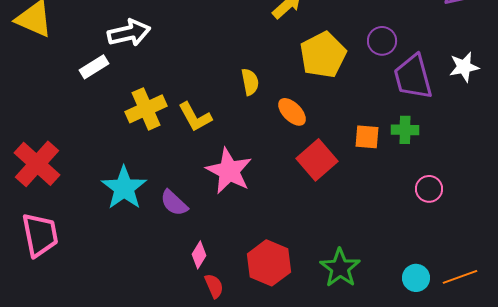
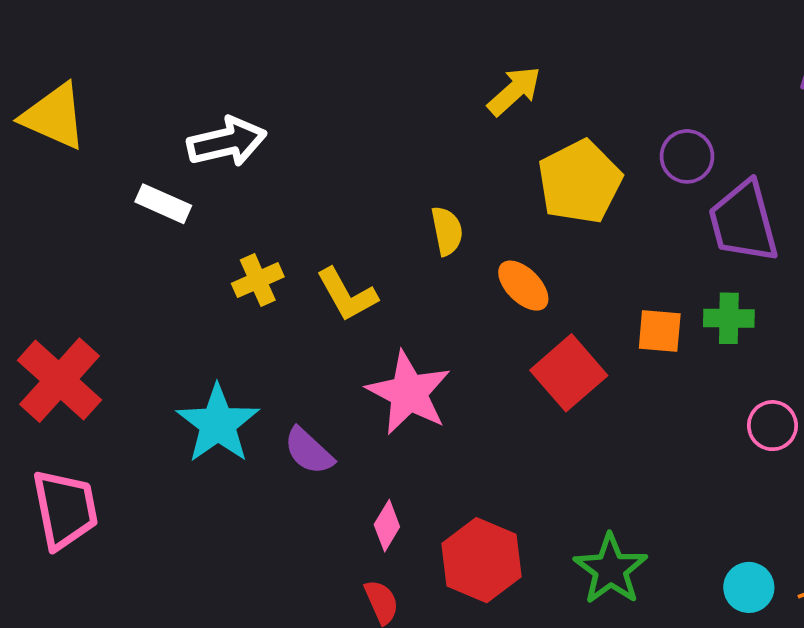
white rectangle: (94, 67) -> (163, 204), turned 56
yellow cross: (146, 109) -> (258, 280), size x0.7
pink diamond: (199, 255) -> (387, 526), moved

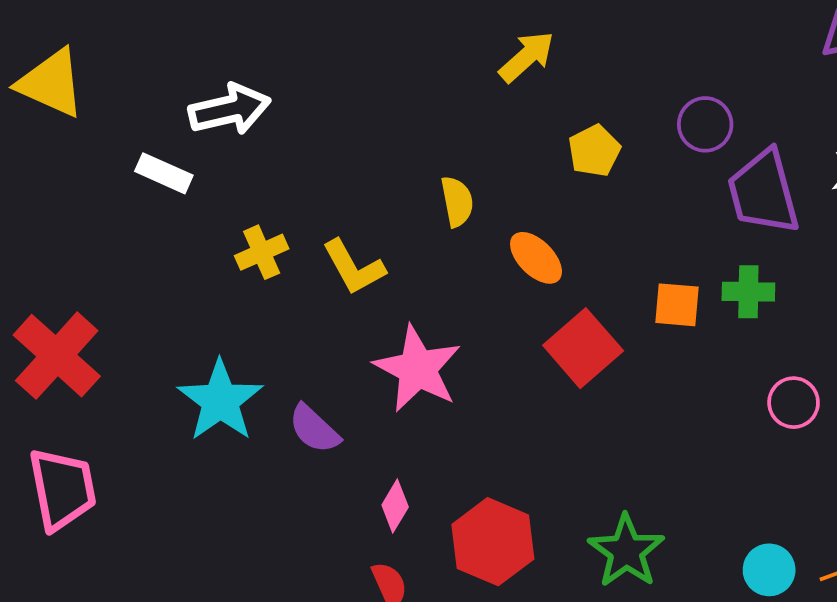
yellow pentagon: (580, 182) -> (594, 151), size x0.6

